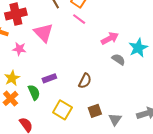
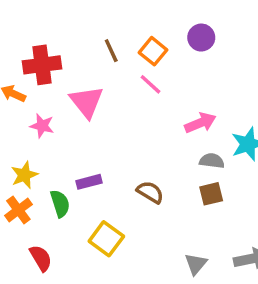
gray semicircle: (118, 59) -> (212, 161), turned -32
brown semicircle: (85, 81) -> (150, 192), turned -91
brown square: (95, 111) -> (211, 194), moved

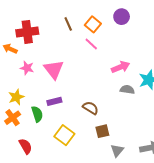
pink triangle: (87, 102) -> (54, 69), moved
brown square: (211, 194) -> (102, 131), moved

